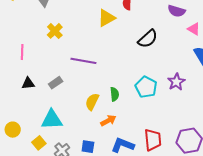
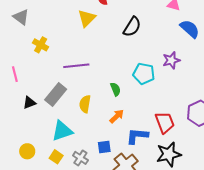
purple star: (176, 82) -> (171, 60), turned 30
gray rectangle: (56, 83) -> (56, 94), size x1.6
yellow semicircle: (92, 102) -> (85, 104), moved

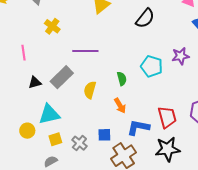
orange arrow: (117, 116) -> (120, 106), turned 98
cyan triangle: (62, 131) -> (49, 114), moved
yellow square: (56, 157) -> (55, 139), turned 32

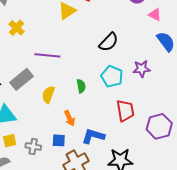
black semicircle: (145, 18) -> (109, 42), moved
orange arrow: (120, 106) -> (70, 118), moved
red trapezoid: (167, 117) -> (125, 111), moved
gray cross: (79, 143) -> (33, 146), turned -35

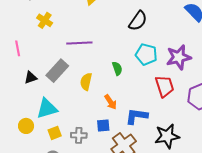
purple star: (142, 69) -> (179, 57), moved, size x1.4

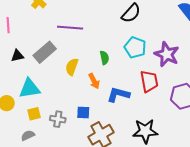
purple star: (179, 57) -> (167, 54), turned 30
orange arrow: (111, 102) -> (94, 81), moved
blue L-shape: (137, 116) -> (118, 95), moved

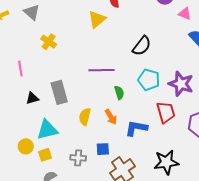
purple line: (70, 28) -> (101, 70), moved
gray rectangle: (45, 52) -> (59, 92), turned -60
yellow semicircle: (72, 67) -> (85, 117), moved
yellow square: (34, 114) -> (45, 155), moved

